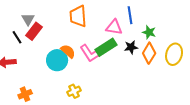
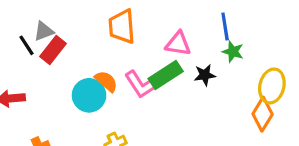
blue line: (130, 15) -> (225, 27), moved
gray triangle: (28, 19) -> (44, 31), turned 40
black line: (17, 37) -> (27, 45), moved
orange diamond: (149, 53) -> (263, 114), moved

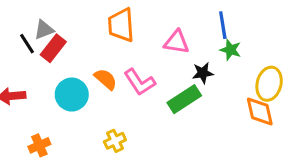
green rectangle: (166, 75) -> (184, 99), moved
cyan circle: (89, 95) -> (72, 95), moved
orange diamond: (263, 114) -> (260, 111), turned -44

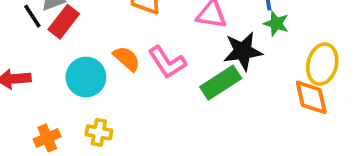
black star: (203, 73) -> (243, 51), size x1.5
yellow cross: (115, 141) -> (99, 132), moved, turned 35

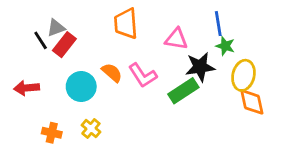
yellow ellipse: (322, 64) -> (243, 75), moved
yellow cross: (99, 132) -> (91, 129), turned 30
orange cross: (47, 138) -> (52, 133), turned 36

